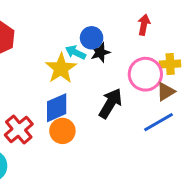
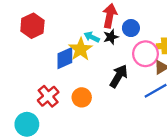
red arrow: (144, 25) -> (110, 16), moved, size x1.5
blue circle: (92, 38) -> (131, 28), moved
blue diamond: (57, 108) -> (65, 58), moved

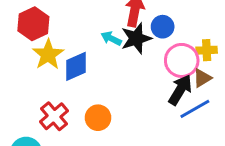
black star: (111, 37) -> (136, 38), size x1.5
yellow star: (81, 49) -> (48, 55), moved
black arrow: (119, 76) -> (180, 90), moved

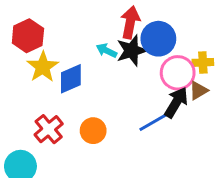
blue circle: (163, 27) -> (158, 39), size x1.5
blue line: (195, 109) -> (154, 122), moved

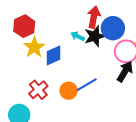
blue line: (154, 122) -> (87, 85), moved

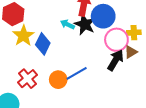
black star: (95, 36) -> (85, 24), turned -30
blue diamond: (53, 55) -> (43, 44), turned -40

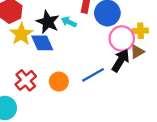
black star: (85, 24) -> (48, 22), moved
blue diamond: (43, 44) -> (42, 43), turned -50
blue line: (77, 73) -> (93, 75), moved

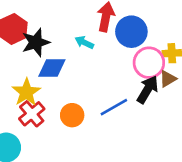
black star: (48, 22) -> (36, 42), moved, turned 30
yellow star: (21, 34) -> (26, 92), moved
blue diamond: (42, 43) -> (52, 68), turned -65

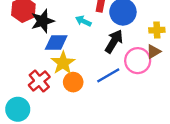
pink circle: (149, 63) -> (138, 61), moved
black arrow: (148, 90) -> (114, 41), moved
yellow star: (26, 92) -> (63, 63), moved

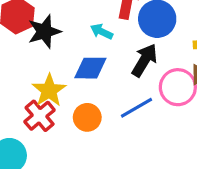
blue diamond: (56, 43) -> (90, 68), moved
yellow star: (63, 63) -> (49, 90), moved

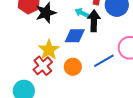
black arrow: (144, 60) -> (94, 21), moved, turned -30

